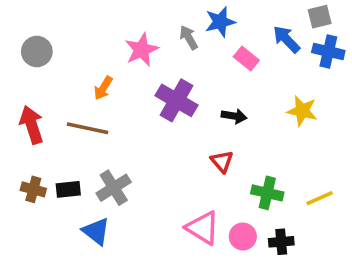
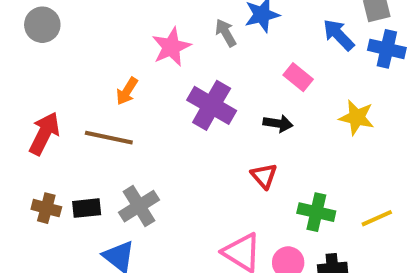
gray circle: (37, 51) -> (42, 25), moved
pink rectangle: (246, 58) -> (298, 77), moved
red arrow: (32, 125) -> (44, 134), turned 45

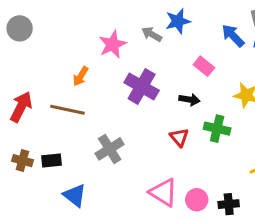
gray arrow: (226, 33) -> (152, 34), turned -30
gray cross: (139, 206) -> (110, 149), moved
green cross: (316, 212) -> (217, 129), moved

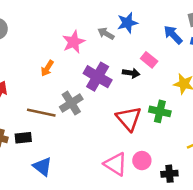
black arrow: (189, 100) -> (131, 73), moved
brown line: (67, 110) -> (41, 113), moved
red triangle: (179, 137) -> (129, 119), size x1.6
gray cross: (110, 149) -> (71, 103), moved
pink circle: (197, 200) -> (142, 161), moved

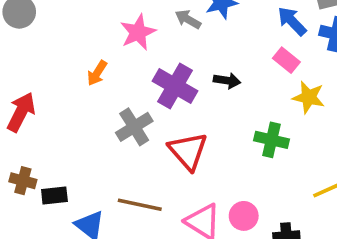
pink rectangle: (149, 60) -> (286, 60), moved
brown line: (41, 113) -> (140, 205), moved
red triangle: (129, 119) -> (188, 151), moved
black rectangle: (23, 138) -> (54, 196), moved

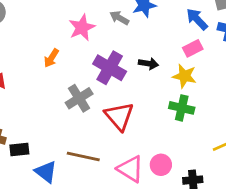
pink rectangle: (286, 60) -> (193, 48), turned -66
yellow star: (309, 97) -> (184, 76), moved

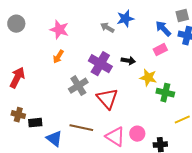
pink star: (82, 28) -> (59, 30), moved, turned -30
yellow star: (184, 76) -> (148, 78), moved
green cross: (182, 108) -> (165, 93), moved

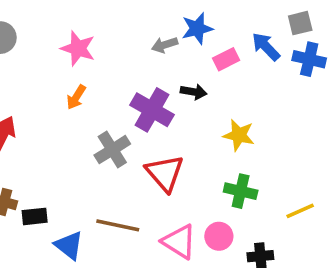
gray arrow: (107, 28) -> (165, 45), turned -48
pink rectangle: (160, 50) -> (226, 59), moved
black arrow: (128, 61) -> (194, 92), moved
green cross: (165, 93) -> (241, 191), moved

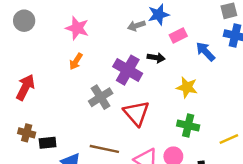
blue arrow: (266, 47) -> (205, 52), moved

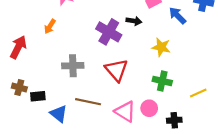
orange arrow: (76, 61) -> (50, 26), moved
gray cross: (101, 97) -> (73, 66), moved, turned 30

